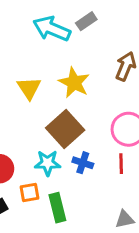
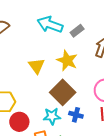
gray rectangle: (86, 21) -> (77, 31), moved

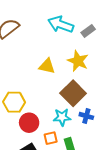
yellow triangle: (37, 66) -> (47, 66), turned -42

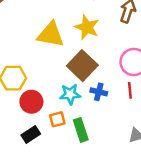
yellow triangle: (47, 66) -> (51, 34), size x1.4

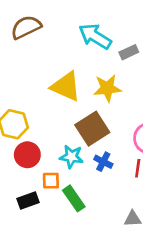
yellow star: (87, 27) -> (107, 88), turned 30
green rectangle: (81, 130) -> (74, 198), turned -30
black rectangle: (31, 135) -> (28, 200), moved

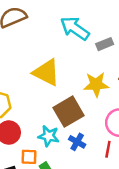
yellow star: (107, 88) -> (96, 84), moved

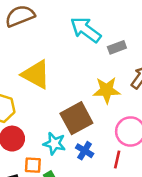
yellow triangle: (46, 72) -> (36, 74), moved

